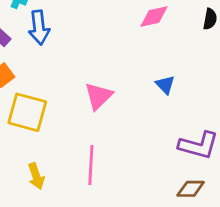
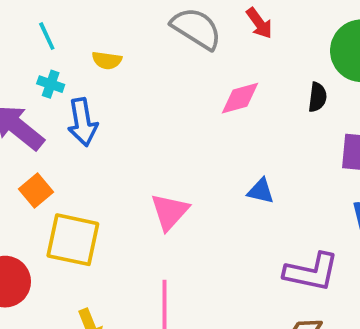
blue triangle: (165, 85) -> (261, 191), turned -30

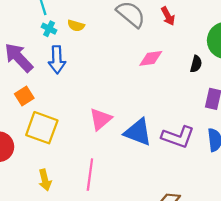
cyan cross: (51, 84) -> (49, 29), moved
blue triangle: (261, 191) -> (138, 132), moved, size x1.8
purple L-shape: (311, 272) -> (178, 137), moved

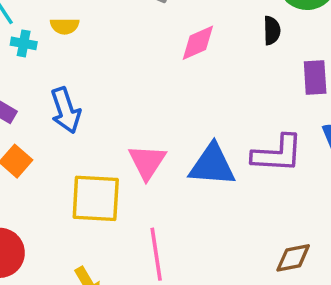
blue arrow: (57, 60) -> (66, 110), moved
yellow square: (42, 128) -> (96, 198), moved

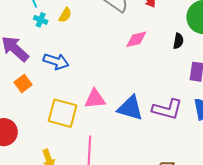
yellow semicircle: (65, 26) -> (65, 15), turned -70
blue arrow: (66, 110) -> (56, 61), turned -65
pink triangle: (147, 162) -> (95, 99), turned 40

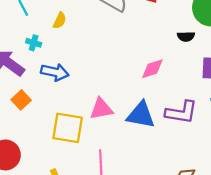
cyan cross: (41, 20) -> (34, 43), moved
pink diamond: (136, 39) -> (152, 69), moved
black semicircle: (178, 41) -> (186, 37), turned 84

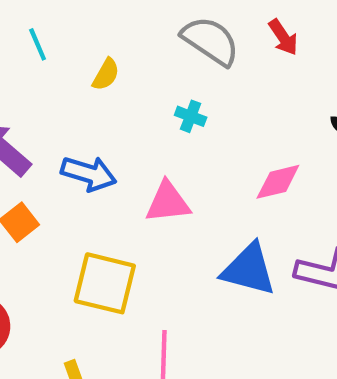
cyan cross: (34, 43) -> (191, 116), moved
pink triangle: (101, 109) -> (168, 202), moved

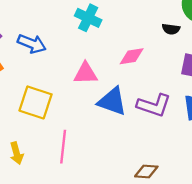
cyan cross: (191, 116) -> (88, 18), size x1.6
pink triangle: (168, 202) -> (86, 73), moved

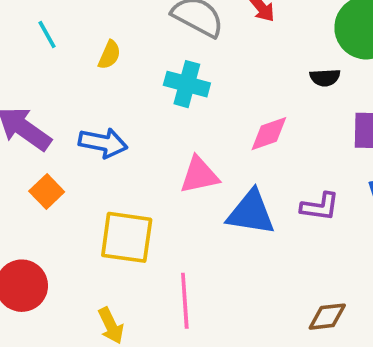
purple L-shape: (154, 105) -> (320, 207), size x0.7

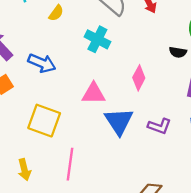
pink diamond: (269, 134) -> (139, 78), turned -55
blue triangle: (251, 213) -> (119, 121), turned 36

